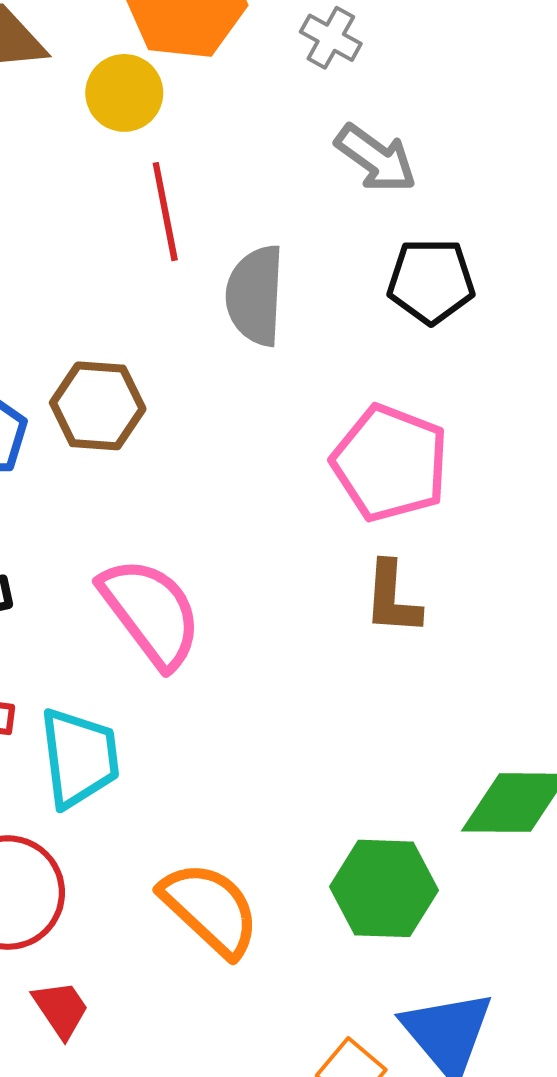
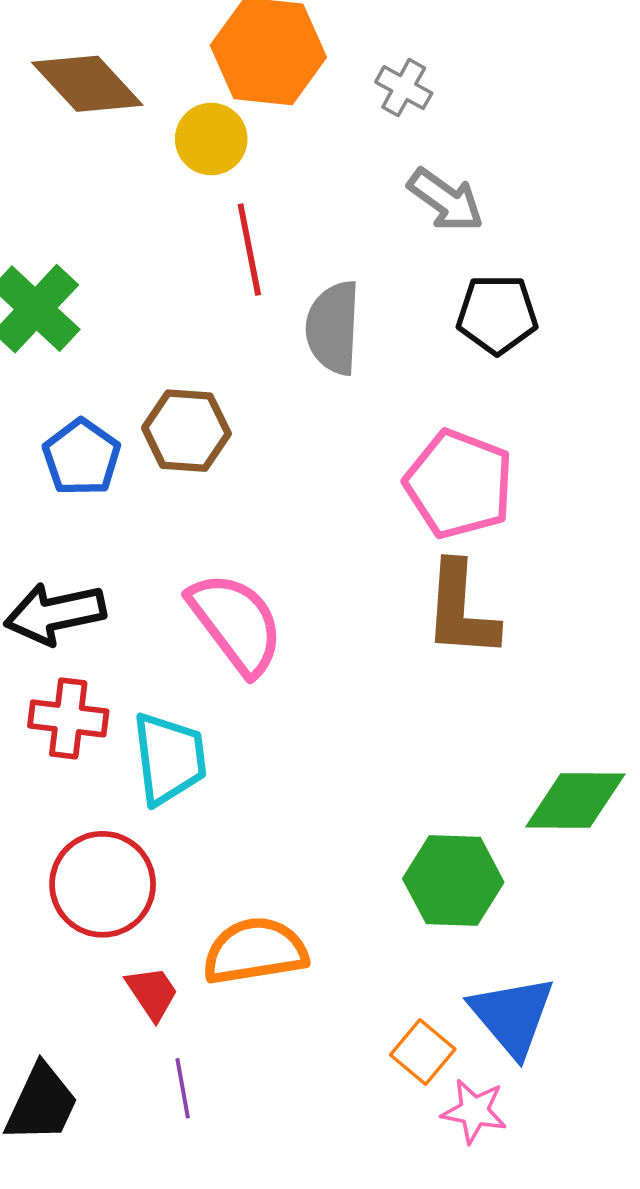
brown L-shape: (392, 598) -> (461, 610), size x1.4
orange semicircle: (210, 909) -> (255, 951), moved, turned -52

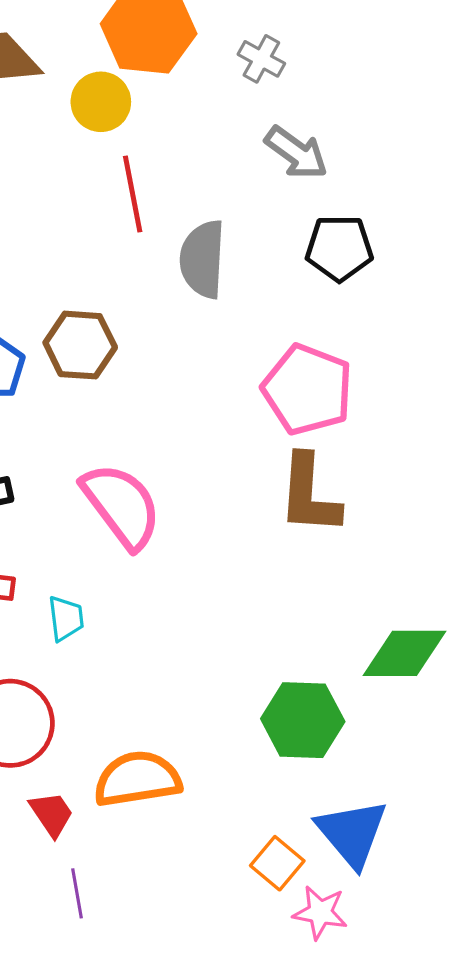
cyan trapezoid: (169, 758) -> (66, 618), size x0.6

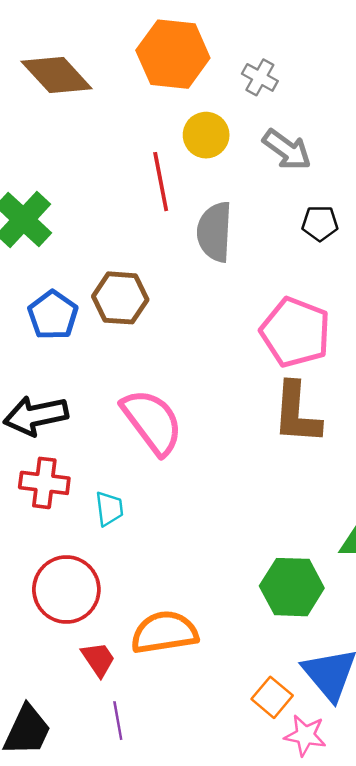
yellow circle: (101, 102) -> (206, 135), moved
black pentagon: (339, 248) -> (320, 223), size x0.7

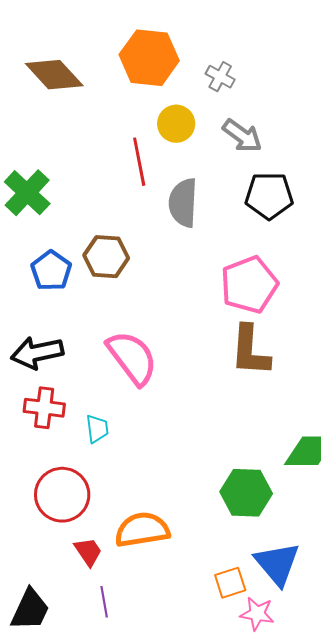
black pentagon: (320, 223) -> (269, 196), size x1.6
pink pentagon: (295, 332) -> (249, 285), turned 30
orange square: (272, 697) -> (230, 583), turned 32

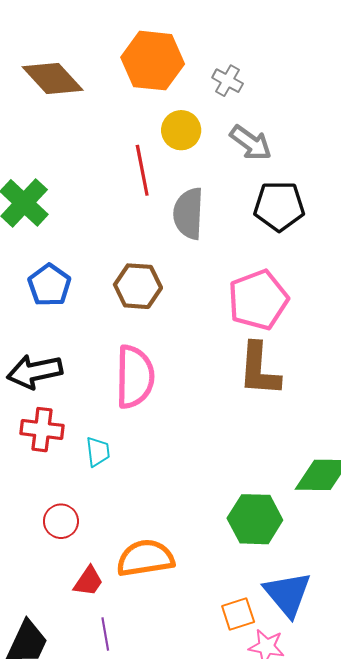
brown hexagon: (106, 257) -> (138, 286), moved
pink semicircle: (132, 358) -> (135, 377), turned 38
red circle: (62, 495) -> (61, 521), size x0.6
red trapezoid: (88, 552) -> (88, 581), turned 68

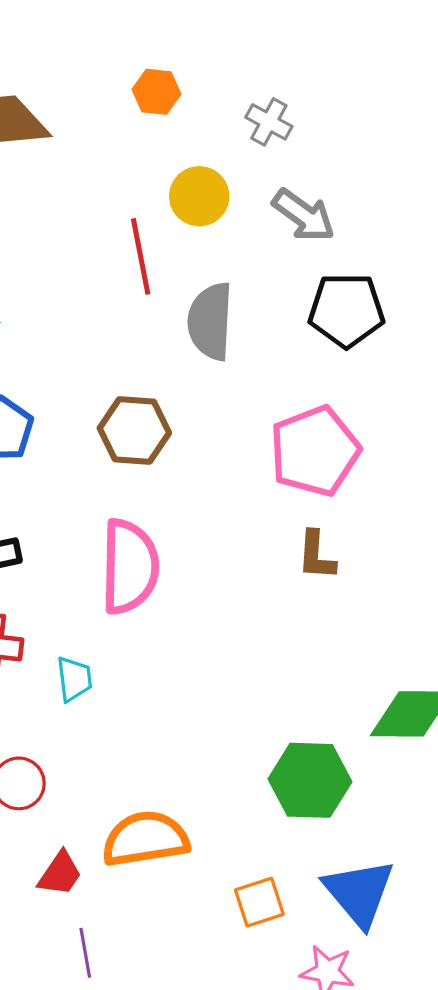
orange hexagon: (153, 61) -> (156, 92), size x0.5
brown L-shape: (259, 369) -> (316, 556), size x0.6
orange square: (238, 614) -> (259, 902), moved

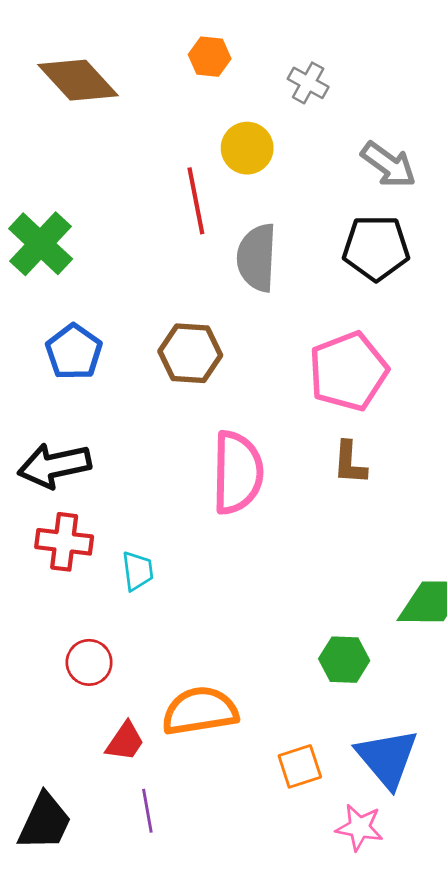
gray arrow: (304, 215) -> (389, 165), moved
pink semicircle: (130, 567) -> (237, 472), moved
green hexagon: (310, 780) -> (344, 660), size x0.7

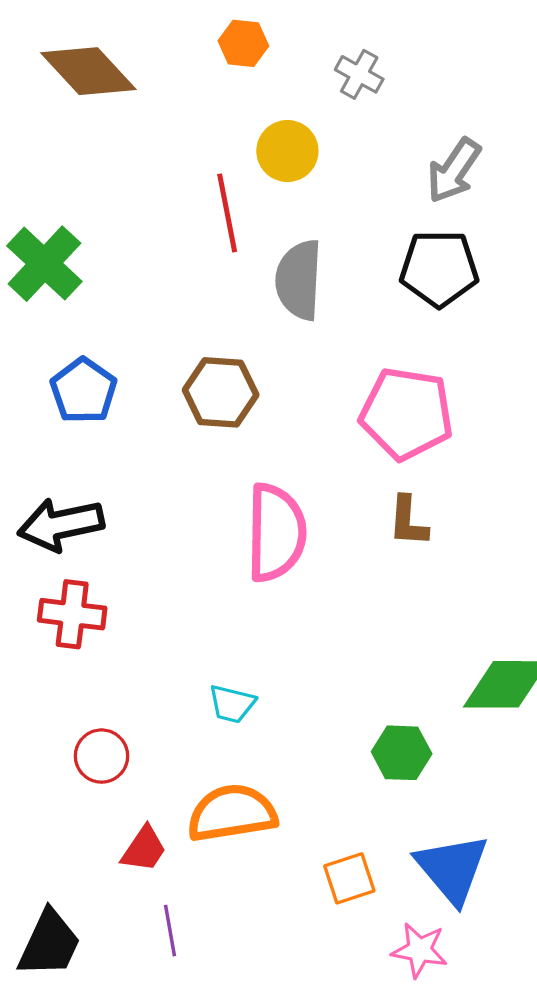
gray arrow: (389, 165) -> (454, 171), turned 88
pink pentagon: (348, 371) -> (406, 414), turned 30
cyan trapezoid: (138, 571) -> (232, 704), moved, turned 111

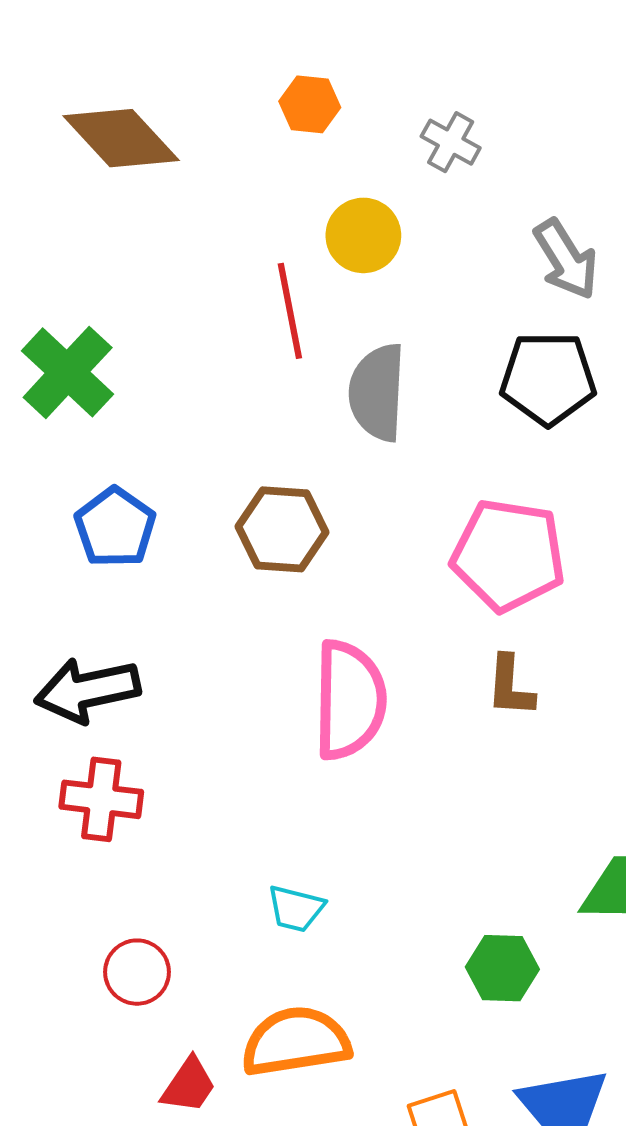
gray arrow: (454, 171) -> (566, 259), turned -66

